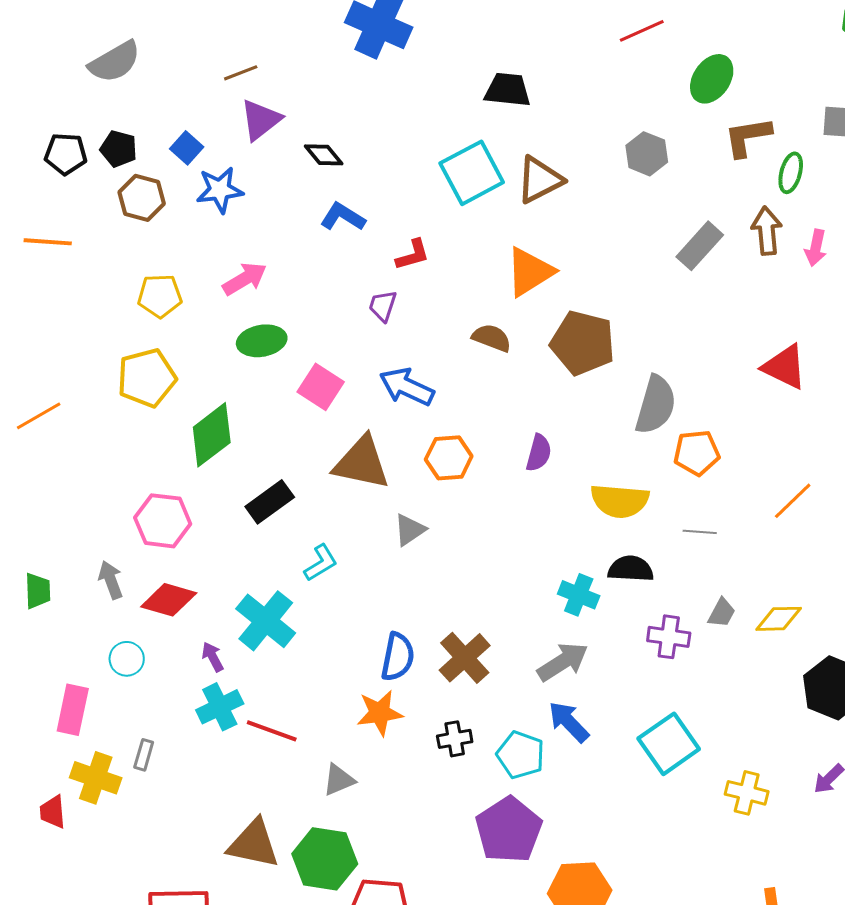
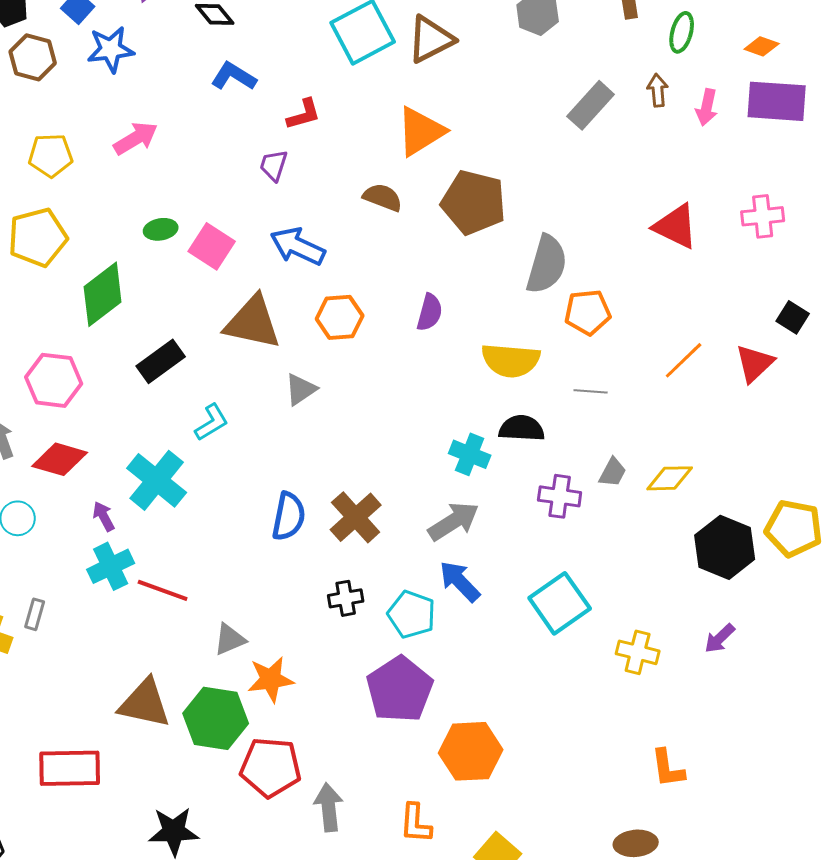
brown arrow: (767, 231) -> (658, 90), size x0.7
green ellipse: (262, 341) -> (161, 229), moved, size x0.7
orange star: (380, 713) -> (271, 679), moved

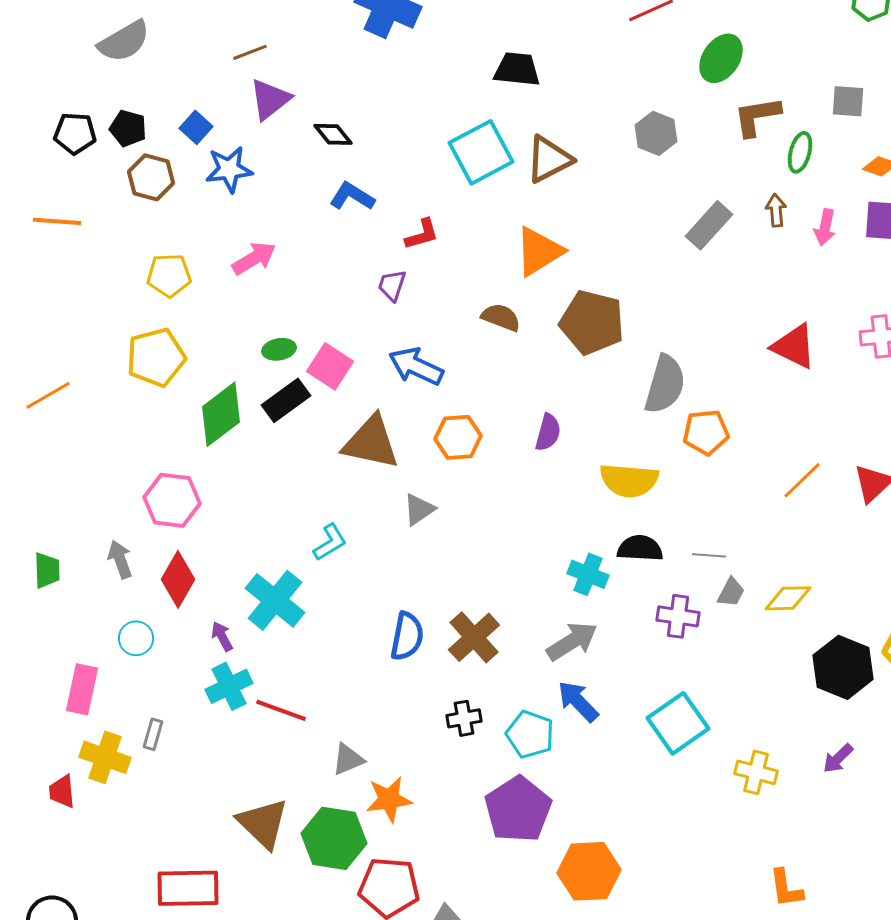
black rectangle: (161, 361) -> (286, 400), moved
gray line: (591, 391) -> (709, 555), moved
red diamond: (60, 459) -> (178, 579), turned -76
brown triangle: (145, 703) -> (263, 823), turned 32

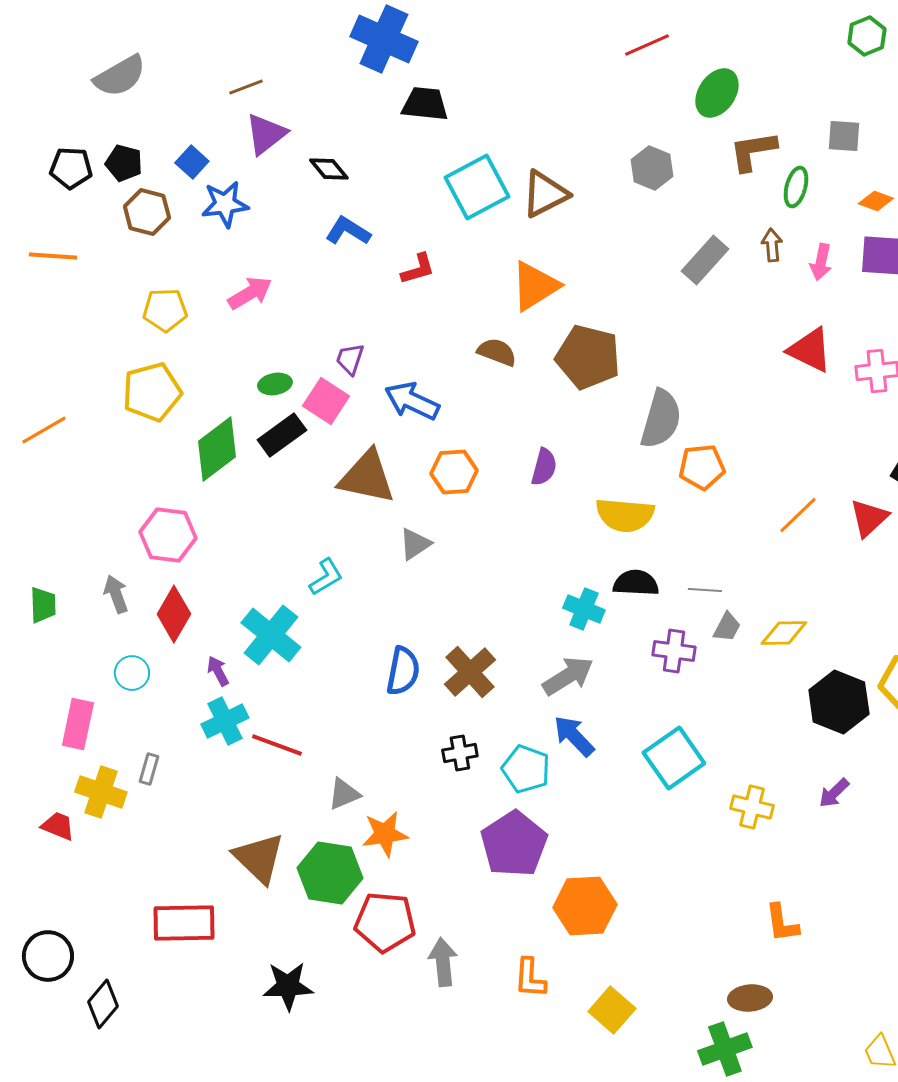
black trapezoid: (517, 69) -> (425, 104), moved
purple trapezoid: (392, 285) -> (350, 359), moved
red triangle: (794, 346) -> (810, 350), moved
red trapezoid: (62, 791) -> (58, 826), turned 117

